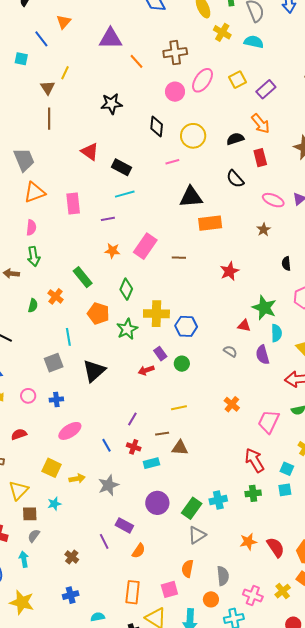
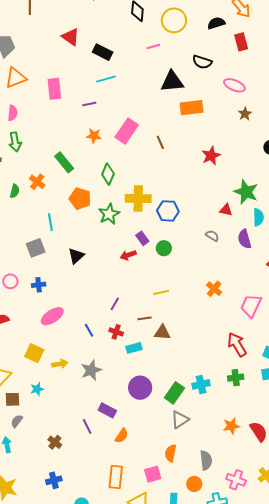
black semicircle: (235, 179) -> (202, 62), moved, turned -30
pink ellipse: (273, 200) -> (234, 85), moved
brown line: (179, 258) -> (160, 142), turned 64
black triangle: (94, 371) -> (76, 256), size x0.7

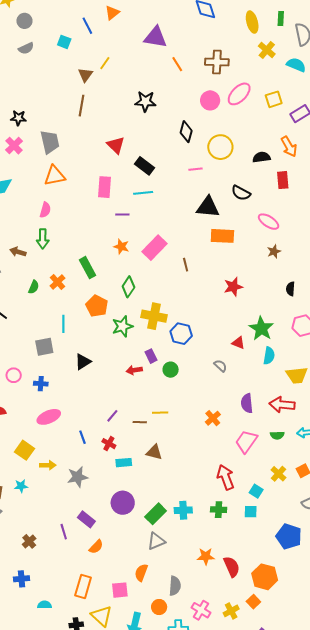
pink rectangle: (54, 89) -> (105, 187), moved
purple semicircle: (244, 239) -> (247, 403), moved
brown line: (144, 318) -> (140, 422), moved

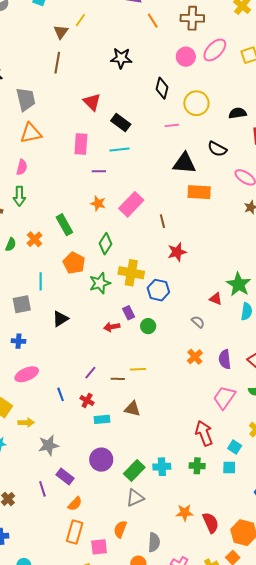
red star: (233, 287) -> (177, 252), moved
orange cross: (213, 418) -> (195, 357), moved
gray star: (78, 477) -> (49, 445), moved
orange rectangle: (83, 586) -> (75, 532), moved

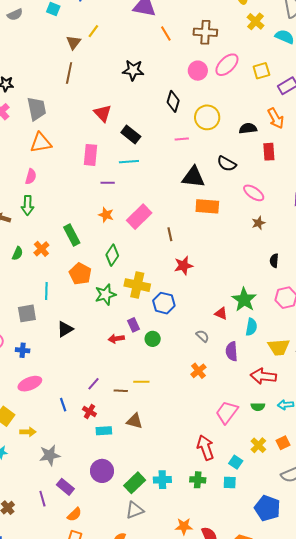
purple semicircle: (225, 359) -> (232, 351), moved

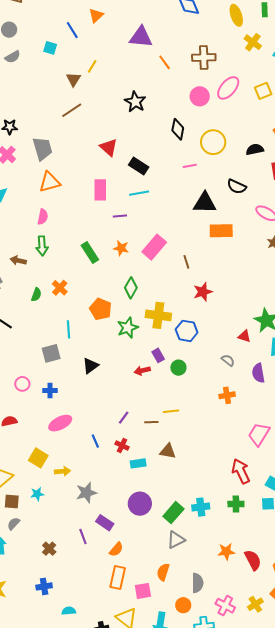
black star: (133, 70) -> (135, 102), turned 30
brown line: (69, 73) -> (72, 110), turned 50
green rectangle: (72, 235) -> (90, 252), moved
orange cross: (198, 371) -> (227, 395), turned 35

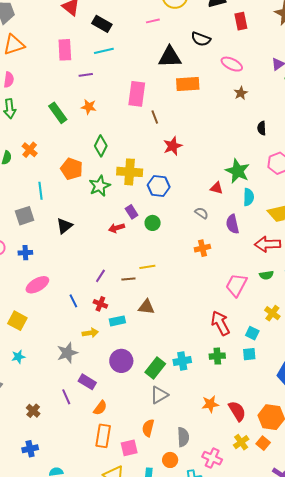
pink rectangle: (154, 247) -> (137, 94), moved, turned -30
yellow arrow: (63, 471) -> (90, 333), moved
yellow cross: (255, 604) -> (241, 442), moved

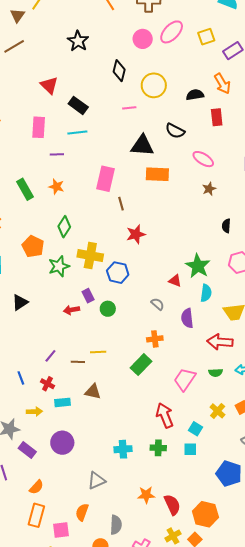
green rectangle: (155, 368) -> (141, 365), moved
purple rectangle: (87, 382) -> (27, 450), moved

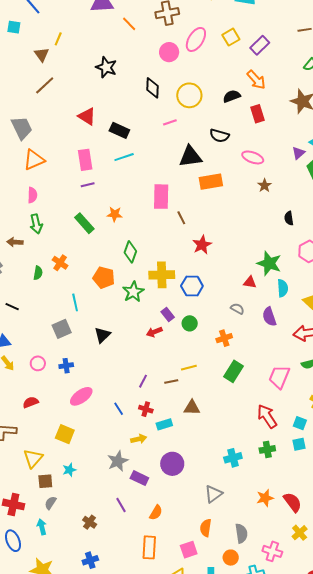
purple line: (57, 154) -> (88, 185), moved
orange cross: (155, 339) -> (224, 338), moved
orange rectangle: (36, 515) -> (149, 547), moved

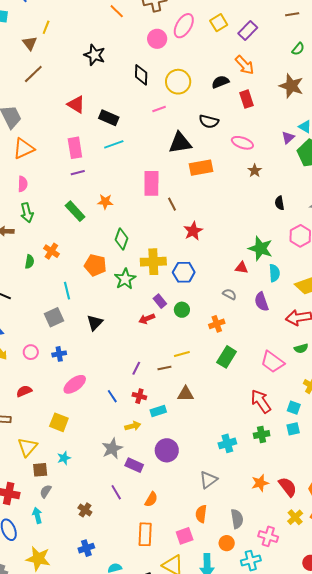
pink trapezoid: (279, 377) -> (272, 362), turned -75

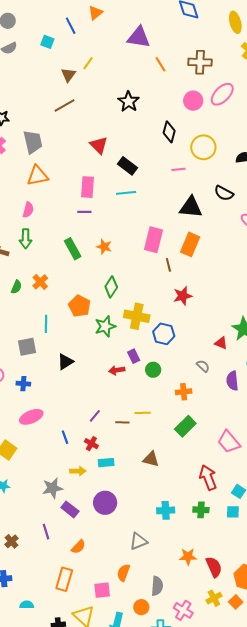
orange rectangle: (201, 168) -> (190, 244), moved, turned -70
brown triangle: (185, 394) -> (151, 459), moved

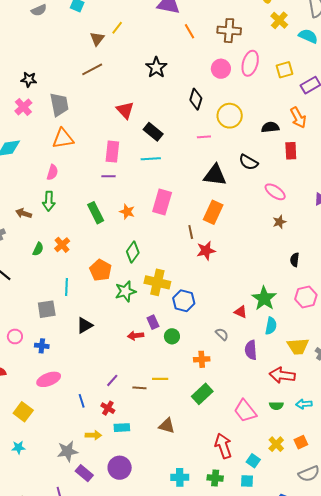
pink ellipse: (222, 94) -> (250, 63), turned -30
pink rectangle: (153, 240) -> (162, 202), moved
red star: (183, 296) -> (206, 251), moved

